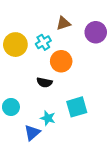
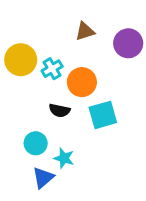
cyan cross: (43, 42) -> (52, 69), moved
cyan circle: (11, 107) -> (36, 143), moved
cyan square: (77, 107) -> (103, 115), moved

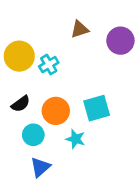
orange circle: (82, 82) -> (56, 111), moved
black semicircle: (60, 110) -> (21, 104), moved, turned -48
cyan star: (64, 158) -> (75, 139), moved

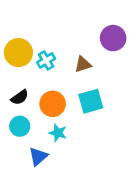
brown triangle: (80, 29) -> (83, 64), moved
cyan circle: (33, 135) -> (20, 126), moved
cyan star: (75, 139) -> (58, 133), moved

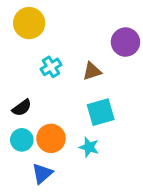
yellow circle: (18, 53) -> (29, 23), moved
orange circle: (53, 104) -> (51, 138), moved
cyan star: (58, 133) -> (89, 147), moved

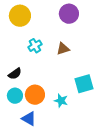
purple circle: (125, 42) -> (69, 14), moved
cyan square: (101, 112) -> (84, 84), moved
blue triangle: (42, 173) -> (29, 119), turned -49

